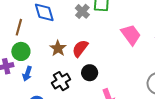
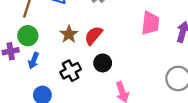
pink trapezoid: (131, 35) -> (150, 23), turned 40

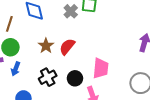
pink trapezoid: (150, 23) -> (101, 68), moved
black circle: (103, 63) -> (75, 78), moved

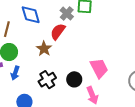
red semicircle: (67, 47) -> (58, 32), moved
pink trapezoid: (101, 68) -> (99, 68), turned -30

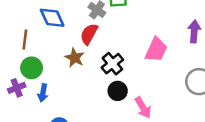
pink trapezoid: (99, 68) -> (156, 50), moved, turned 60
black cross: (47, 80) -> (112, 64), moved

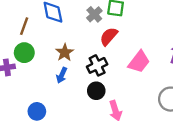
red semicircle: (89, 34) -> (109, 36), moved
blue arrow: (43, 93) -> (62, 75), moved

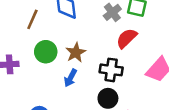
green circle: (24, 53) -> (46, 52), moved
black cross: (97, 65) -> (111, 70), turned 30

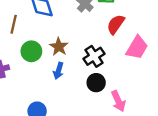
red semicircle: (127, 38) -> (116, 24), moved
black cross: (111, 70) -> (94, 56), turned -30

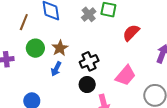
red semicircle: (116, 24) -> (131, 33), moved
pink trapezoid: (137, 48) -> (126, 76), moved

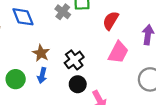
green circle: (35, 48) -> (16, 79), moved
pink trapezoid: (126, 76) -> (118, 52), moved

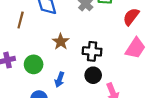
black cross: (74, 60) -> (92, 51), turned 36
blue arrow: (42, 75) -> (60, 80), moved

